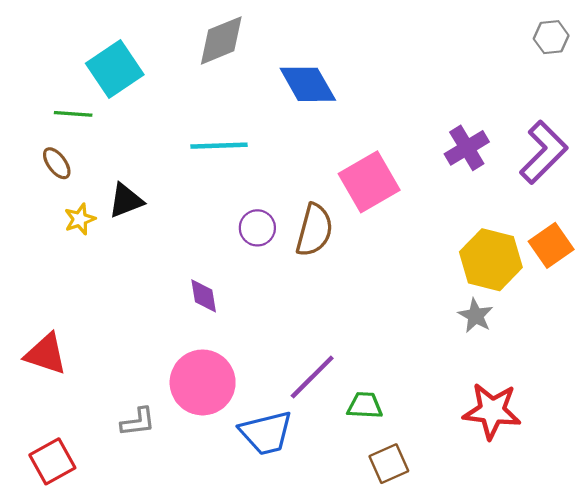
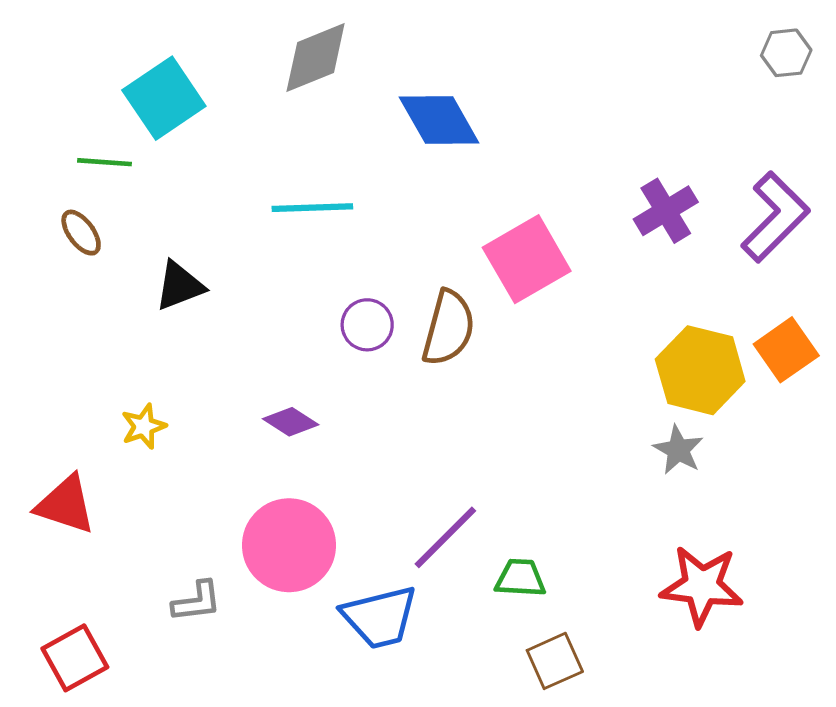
yellow star: (80, 219) -> (144, 426), moved
purple diamond: (204, 296) -> (291, 422), turned -48

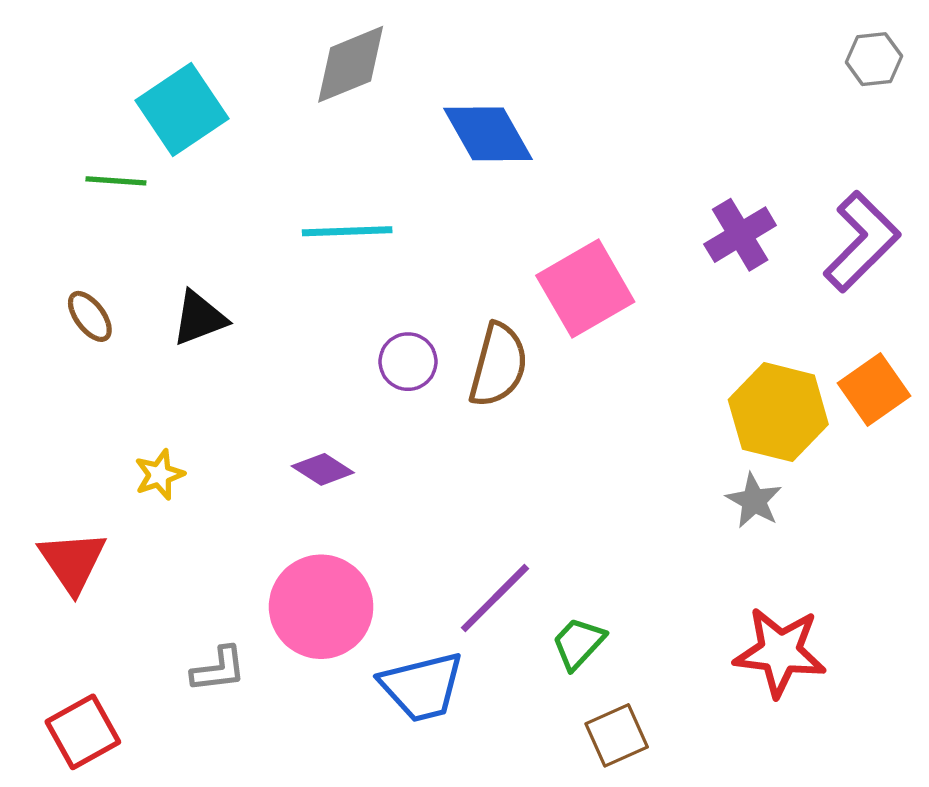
brown ellipse: (81, 233) -> (90, 316), moved
red triangle: (65, 505) -> (72, 562), turned 38
green trapezoid: (520, 578) -> (578, 643), turned -50

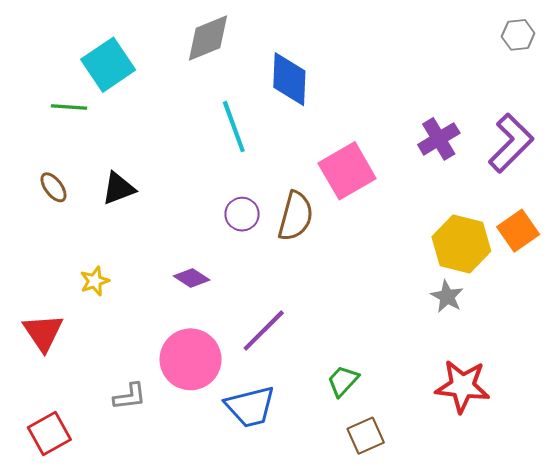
blue diamond: (488, 134) -> (289, 79), turned 32
cyan line: (347, 231) -> (234, 127), moved, turned 72
purple line: (495, 598) -> (264, 331), moved

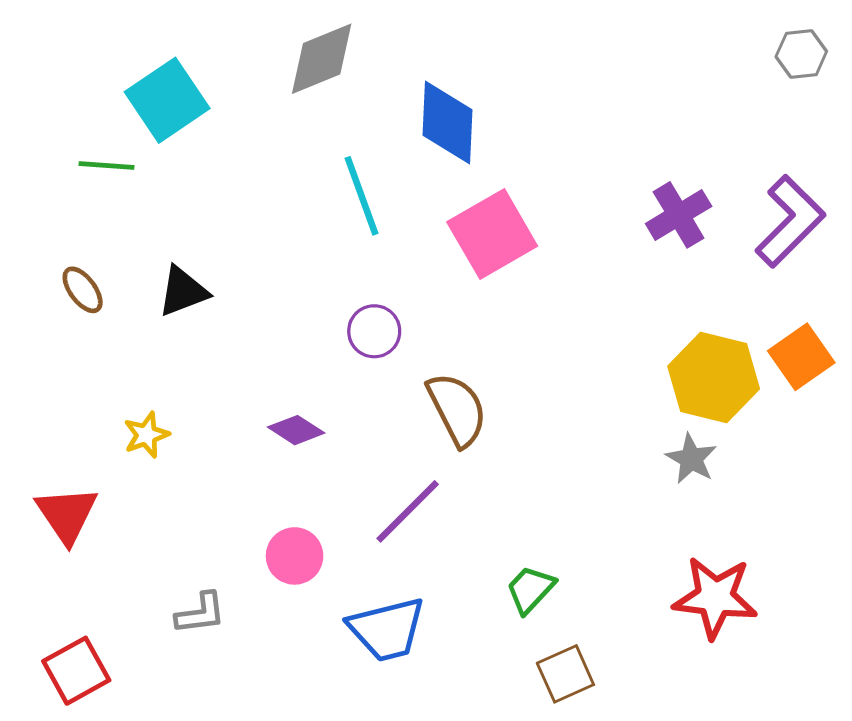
pink square: (347, 171) -> (492, 234), moved
brown semicircle: (296, 216) -> (457, 409), moved, turned -42
pink circle: (191, 359) -> (295, 556), size x0.6

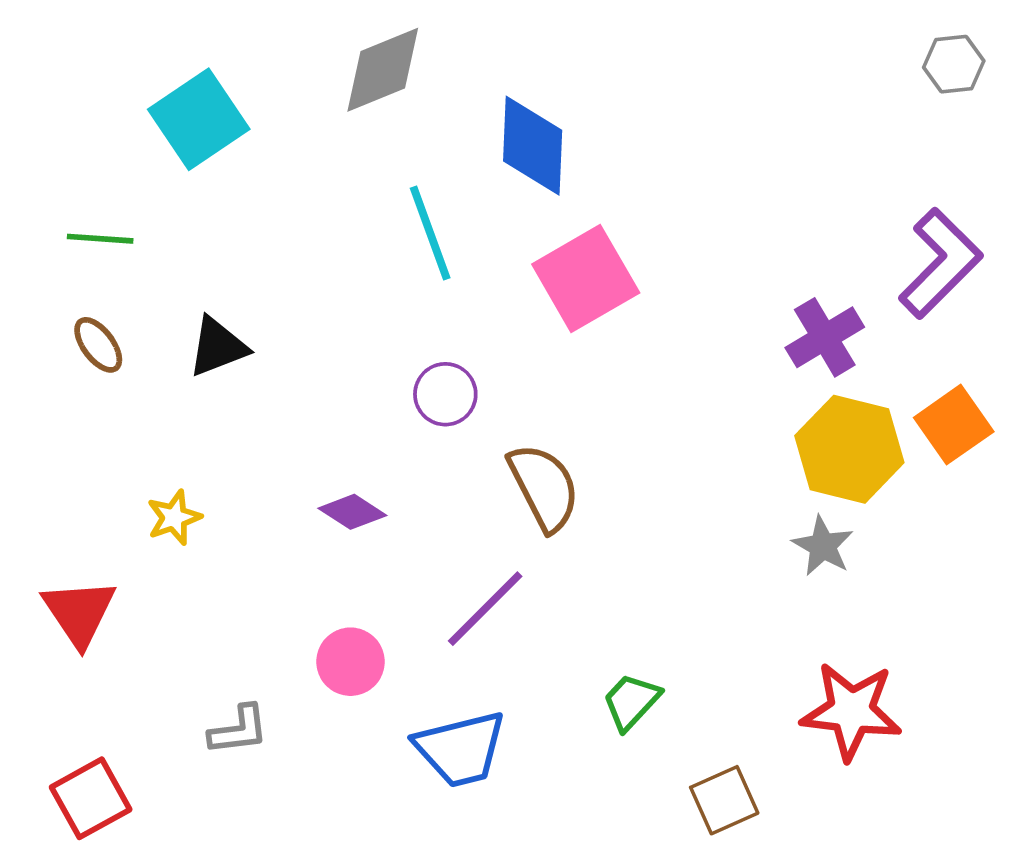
green line: (107, 166) -> (100, 239), moved
purple cross: (679, 215) -> (825, 337), moved
brown square: (565, 674) -> (724, 800), moved

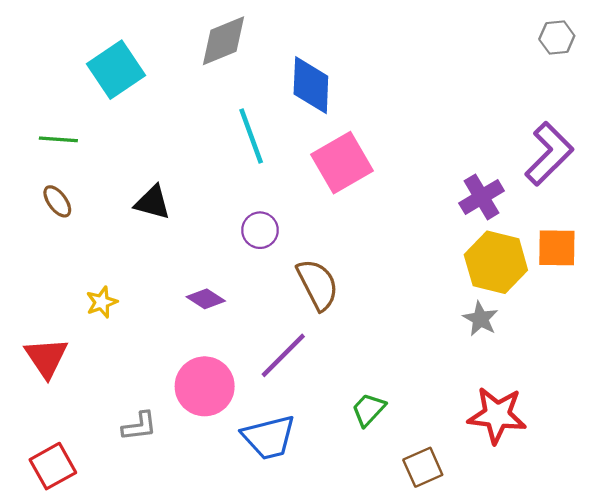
black triangle: (218, 347) -> (153, 202), moved, turned 36
orange square: (954, 425) -> (557, 248), turned 36
pink circle: (350, 662) -> (205, 386), size x1.5

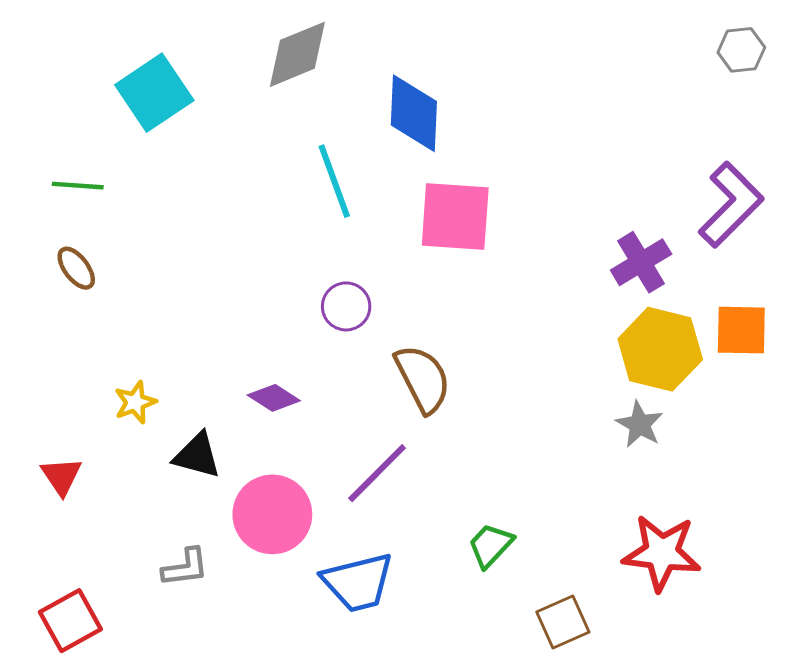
pink square: (342, 163) -> (455, 216), turned 34
black triangle: (153, 202) -> (197, 455), moved
red triangle: (46, 358) -> (61, 476), size x0.7

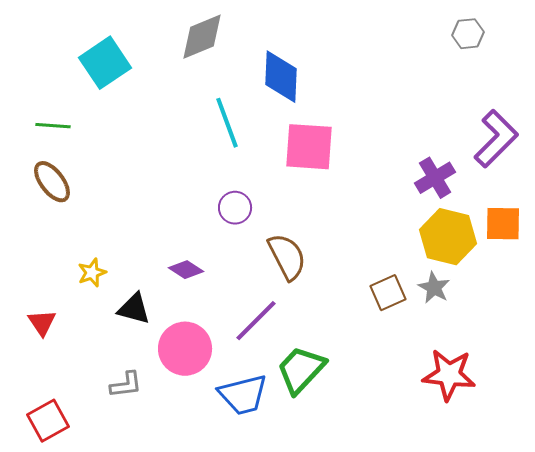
gray hexagon: (741, 50) -> (468, 34), moved
brown ellipse: (76, 268) -> (52, 182), size x1.4
green trapezoid: (491, 545) -> (301, 370), moved, size x1.6
brown square: (563, 622) -> (388, 293), moved

